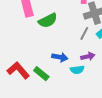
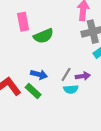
gray line: (84, 33) -> (66, 74), moved
blue arrow: (60, 57) -> (39, 75), moved

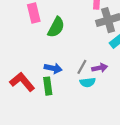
green semicircle: (43, 36) -> (56, 27), turned -36
green rectangle: (33, 91) -> (48, 86), turned 42

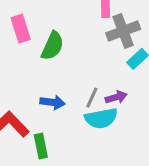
cyan semicircle: (88, 82) -> (101, 118), size x1.5
green rectangle: (48, 86) -> (41, 146), moved

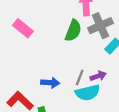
pink rectangle: (21, 29) -> (23, 28), turned -30
green semicircle: (53, 46) -> (73, 31), moved

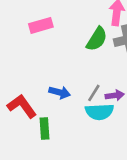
pink rectangle: (23, 28) -> (41, 25), turned -66

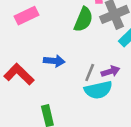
blue arrow: (60, 92) -> (54, 61), moved
red L-shape: (22, 106) -> (19, 74), moved

